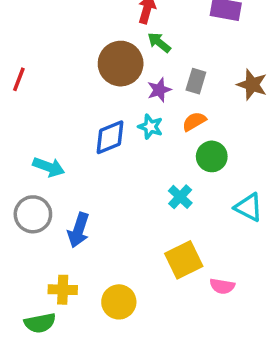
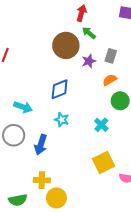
cyan star: (150, 127) -> (62, 120), moved
yellow cross: (63, 290) -> (42, 180), moved
yellow circle: (119, 302) -> (56, 198), moved

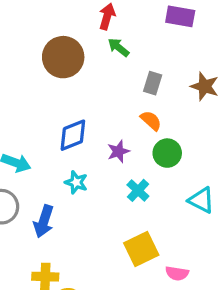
brown circle: (66, 45) -> (63, 57), moved
purple star: (89, 61) -> (118, 151), moved
orange semicircle: (110, 80) -> (151, 121), turned 72

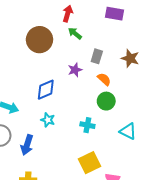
orange semicircle: (151, 121) -> (104, 79), moved
purple star: (118, 151) -> (75, 70), moved
cyan cross: (138, 190) -> (87, 125), turned -32

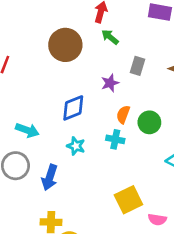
orange semicircle: (104, 79) -> (123, 114), moved, turned -112
cyan cross: (87, 125) -> (115, 139), moved

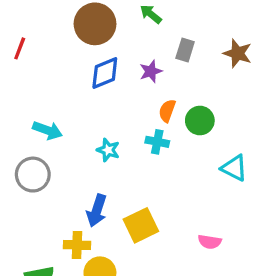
blue diamond: (73, 108) -> (105, 73), moved
blue arrow: (50, 177) -> (97, 211), moved
yellow square: (128, 200) -> (141, 225), moved

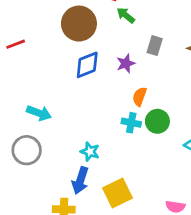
red line: (20, 48) -> (16, 44), turned 48
green circle: (200, 121) -> (157, 121), moved
cyan star: (108, 150) -> (90, 152), moved

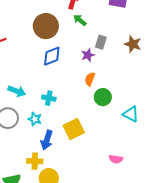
purple star: (126, 63) -> (88, 55), moved
cyan cross: (131, 123) -> (49, 98), moved
cyan star: (90, 152) -> (35, 119), moved
yellow square: (117, 193) -> (74, 129), moved

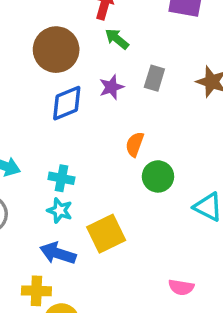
purple star: (88, 55) -> (112, 87), moved
cyan star: (35, 119) -> (60, 210), moved
blue arrow: (47, 140) -> (58, 253), turned 90

